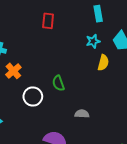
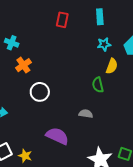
cyan rectangle: (98, 14) -> (100, 17), moved
green semicircle: (58, 83) -> (98, 85), moved

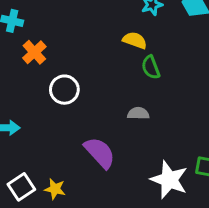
yellow semicircle: (112, 66) -> (135, 40), moved, turned -84
purple semicircle: (57, 136) -> (100, 153), turned 30

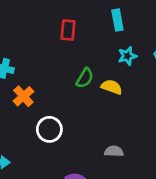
green semicircle: (151, 67) -> (85, 78), moved, turned -130

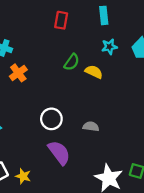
white circle: (49, 129) -> (51, 119), moved

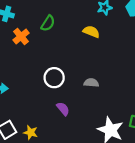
green semicircle: (72, 62) -> (48, 23), moved
purple semicircle: (59, 153) -> (63, 109), size x0.6

